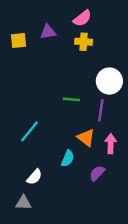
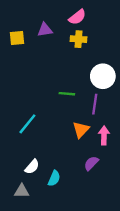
orange triangle: (86, 138) -> (81, 130), turned 36
cyan semicircle: (68, 158) -> (54, 178), moved

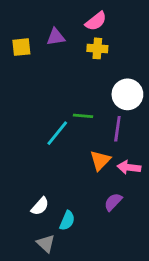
cyan line: (27, 124) -> (57, 133), moved
pink arrow: (104, 135) -> (129, 167), turned -84
gray triangle: (22, 191) -> (46, 243), moved, turned 42

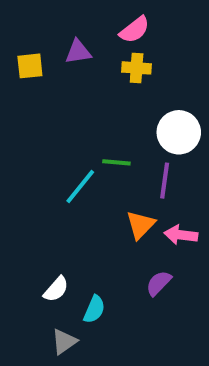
gray triangle: (46, 243) -> (64, 341), turned 42

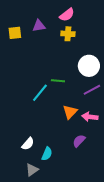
purple line: (165, 181) -> (92, 90), moved, turned 54

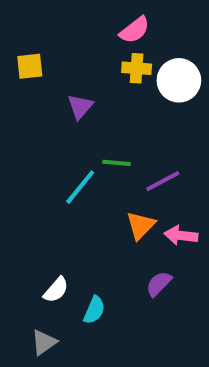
purple triangle: (39, 26) -> (80, 107), moved, turned -40
white circle: (89, 66) -> (179, 80), moved
purple line: (92, 90) -> (163, 181), moved
gray triangle: (32, 170) -> (44, 342), moved

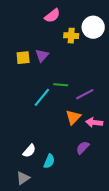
pink semicircle: (135, 30) -> (52, 16), moved
yellow square: (30, 66) -> (23, 58), moved
white circle: (179, 80) -> (93, 27), moved

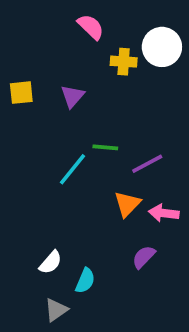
pink semicircle: (52, 16) -> (91, 27), turned -98
yellow square: (23, 58) -> (21, 93), moved
gray triangle: (23, 178) -> (56, 310), moved

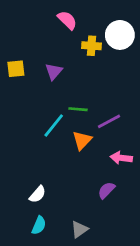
orange triangle: (127, 204) -> (82, 140), moved
cyan semicircle: (85, 281) -> (39, 225), moved
gray triangle: (56, 310) -> (79, 229), moved

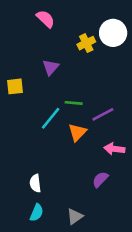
pink semicircle: (67, 20) -> (46, 19), moved
yellow cross: (92, 46) -> (86, 43), turned -30
yellow square: (16, 69) -> (15, 86), moved
white semicircle: (37, 194) -> (35, 183), turned 132

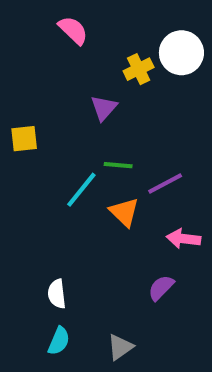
purple triangle: (51, 67) -> (104, 108), moved
orange triangle: (77, 132) -> (124, 212), turned -30

